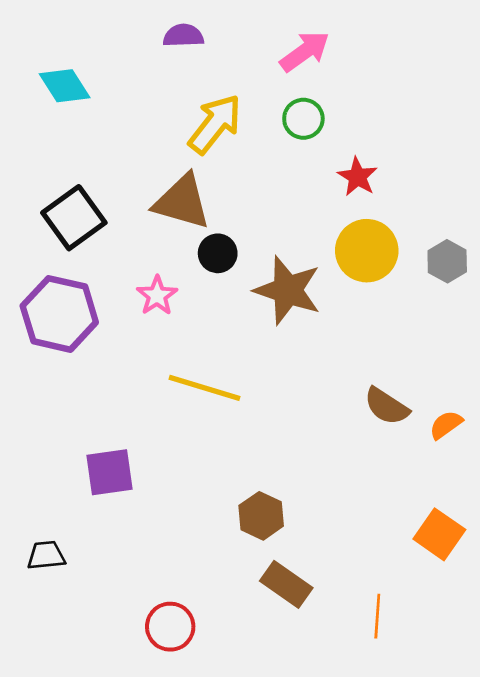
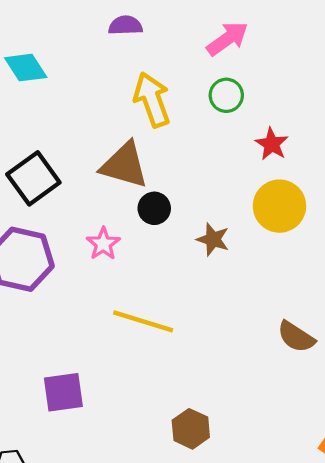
yellow arrow: (215, 124) -> (152, 100), turned -58
brown star: (288, 290) -> (213, 239), size x0.6

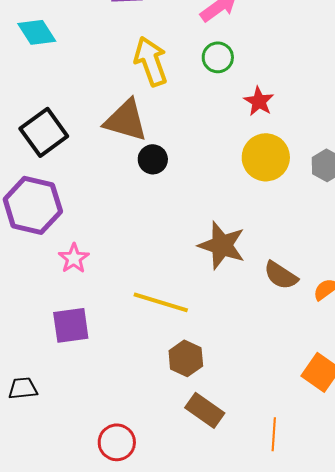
brown star: (213, 239) -> (222, 245), moved, size x1.6
pink star: (103, 244) -> (74, 258), moved
yellow line: (143, 321) -> (161, 302), moved

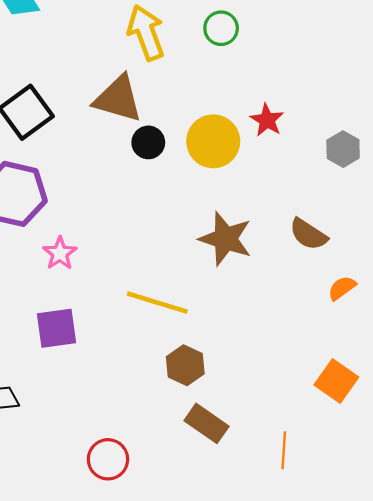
red star: (259, 101) -> (267, 120), moved
yellow circle: (266, 157) -> (213, 141), moved
brown semicircle: (281, 275) -> (308, 234), moved

